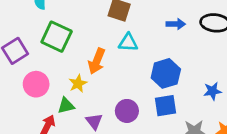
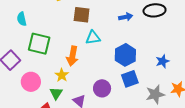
green triangle: (66, 106) -> (56, 93), turned -32

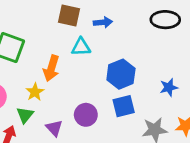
blue arrow: (126, 17) -> (103, 22), moved

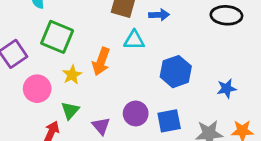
yellow star: (35, 92) -> (72, 75), moved
blue square: (124, 106) -> (169, 121), moved

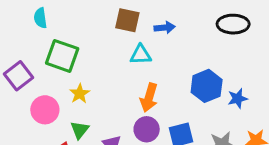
orange arrow: (101, 61) -> (149, 98), moved
blue hexagon: (176, 72) -> (207, 86), moved

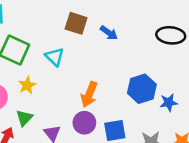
blue arrow: (165, 28) -> (109, 33), turned 36
cyan triangle: (141, 55) -> (54, 57), moved, turned 42

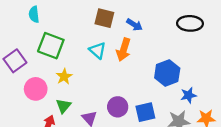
cyan triangle: (54, 57) -> (98, 50), moved
orange arrow: (89, 94) -> (124, 50), moved
blue star: (169, 103) -> (189, 95), moved

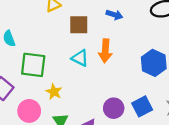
blue arrow: (134, 25) -> (114, 15), moved

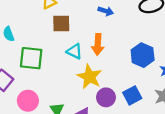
brown square: (79, 25) -> (61, 24), moved
yellow star: (54, 92) -> (89, 77), moved, size x1.6

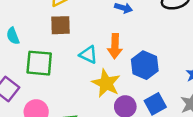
brown square: (61, 24) -> (60, 25), moved
blue hexagon: (143, 55) -> (145, 65), moved

